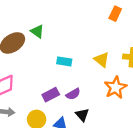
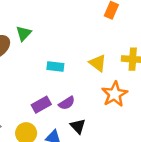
green triangle: (37, 31) -> (24, 33), turned 40

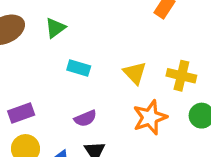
green triangle: (24, 33) -> (55, 28), moved
purple rectangle: (41, 105) -> (21, 113), moved

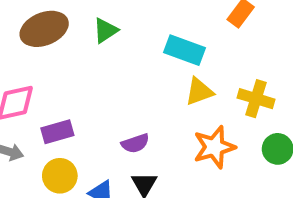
cyan rectangle: (79, 68) -> (185, 50), moved, size x1.4
yellow triangle: (135, 73) -> (199, 92), turned 50

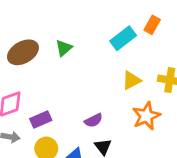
cyan rectangle: (185, 50) -> (123, 38), moved, turned -50

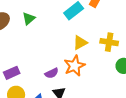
orange star: (146, 116) -> (75, 66), moved

